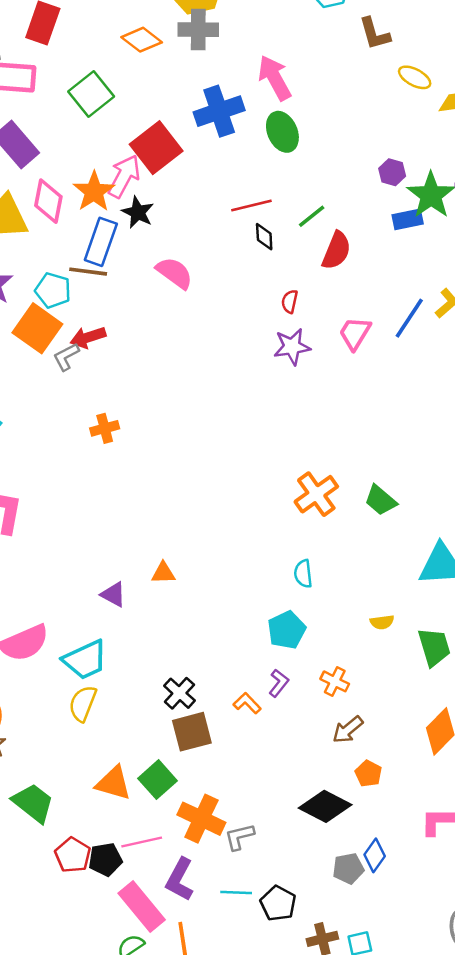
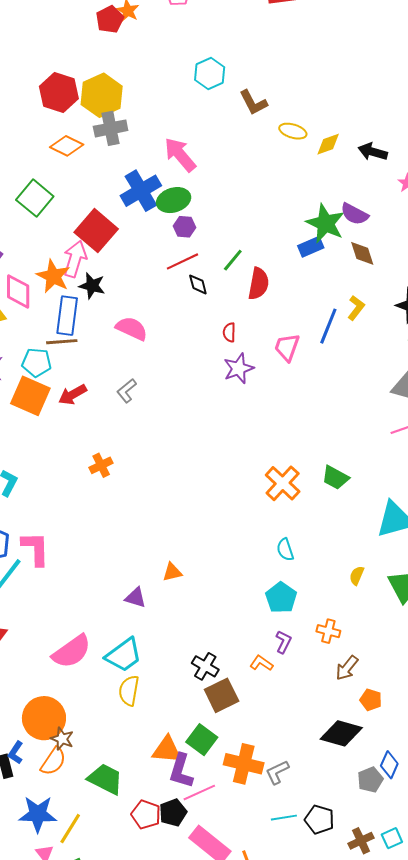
green ellipse: (282, 132) -> (174, 200), moved, turned -72
purple hexagon: (392, 172) -> (185, 227), moved
gray L-shape: (66, 357) -> (127, 391), moved
yellow semicircle: (382, 622) -> (357, 576), turned 132
purple L-shape: (180, 879) -> (181, 771), moved

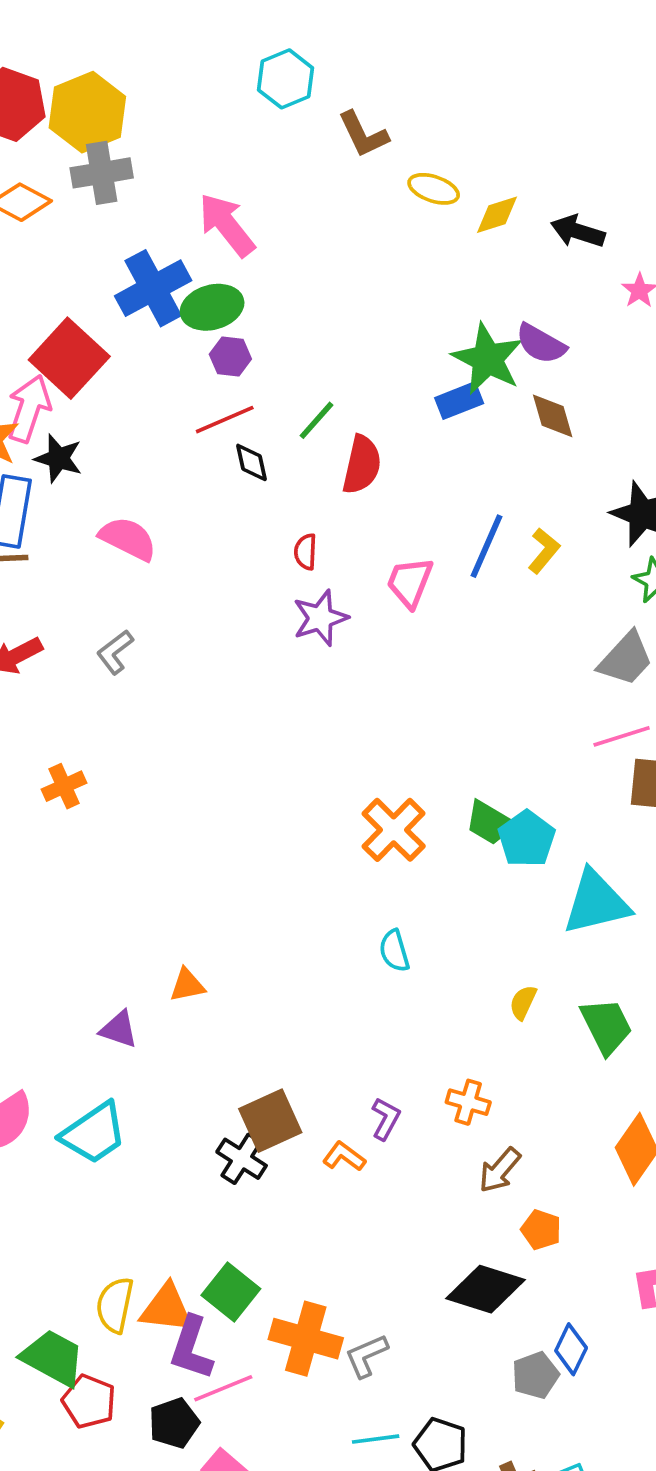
yellow L-shape: (356, 308) -> (544, 551), moved
cyan pentagon: (281, 598) -> (527, 839), moved
yellow semicircle: (129, 691) -> (115, 1305), moved
brown square: (222, 695) -> (270, 1121), moved
red pentagon: (146, 814) -> (89, 1401), moved

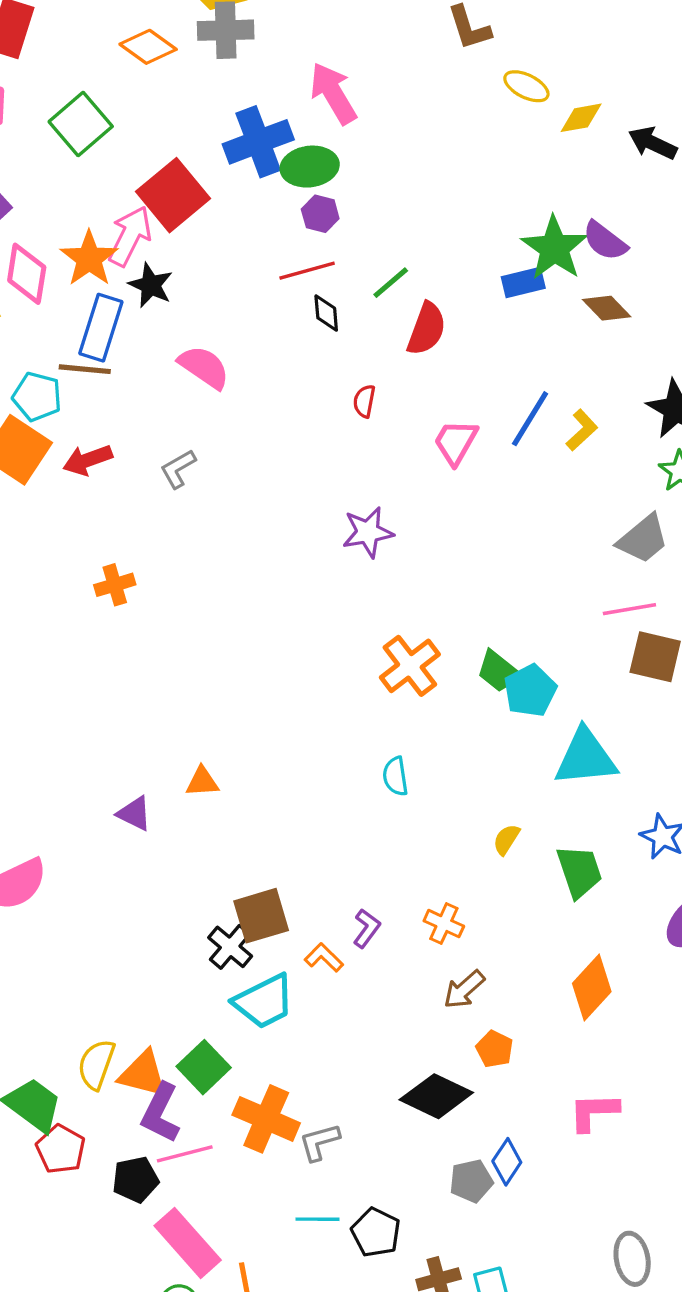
brown diamond: (553, 416) -> (607, 308), turned -36
purple star: (320, 618) -> (368, 532), moved
cyan trapezoid: (94, 1133) -> (264, 1001), moved

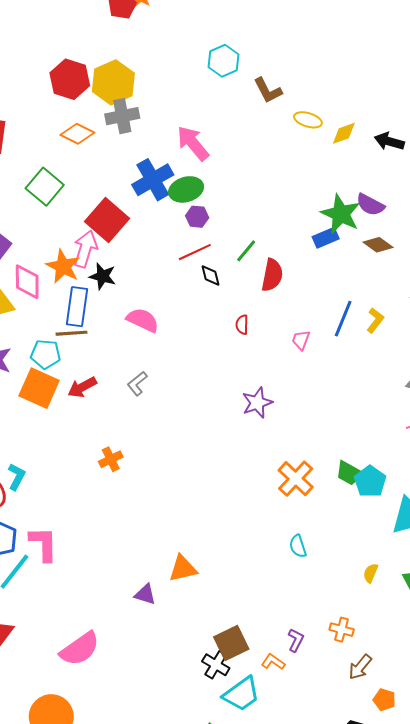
pink trapezoid: (456, 442) -> (301, 340), size x0.7
orange triangle: (202, 782) -> (183, 569), size x1.4

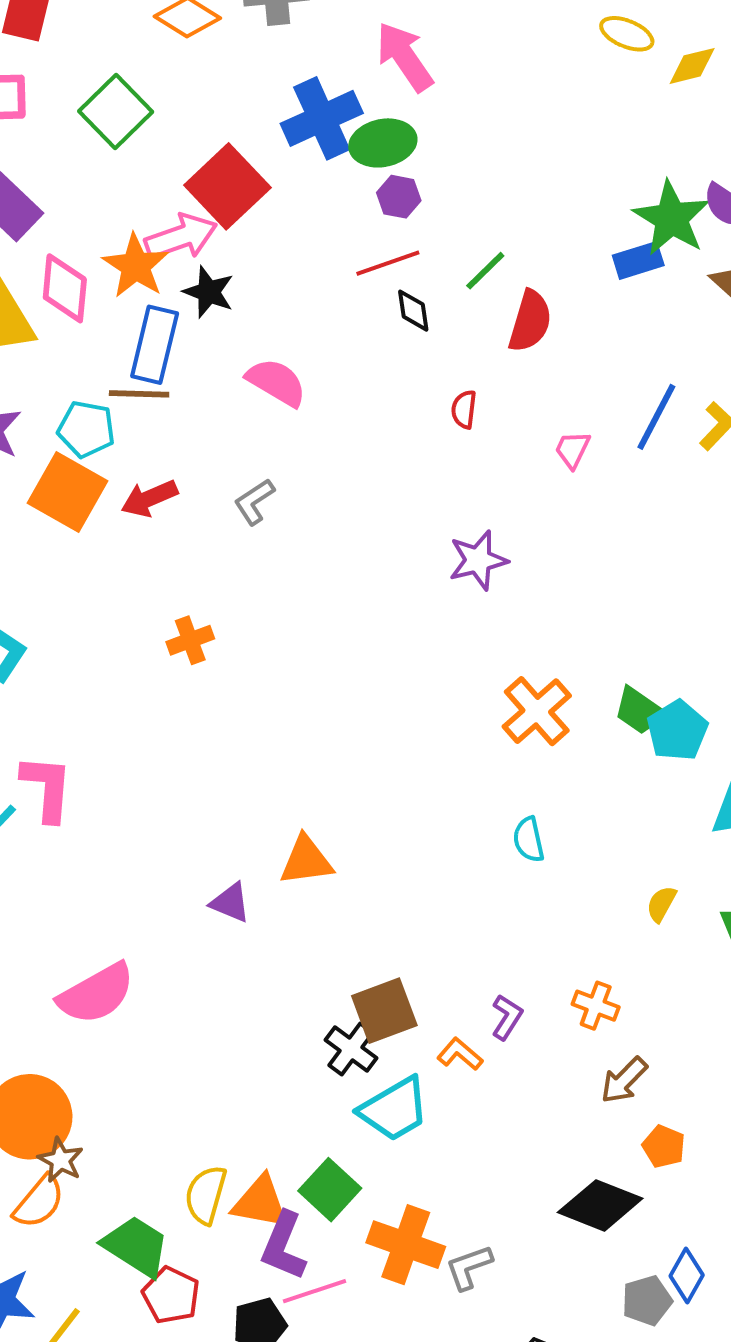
pink arrow: (85, 249) -> (181, 237), turned 48

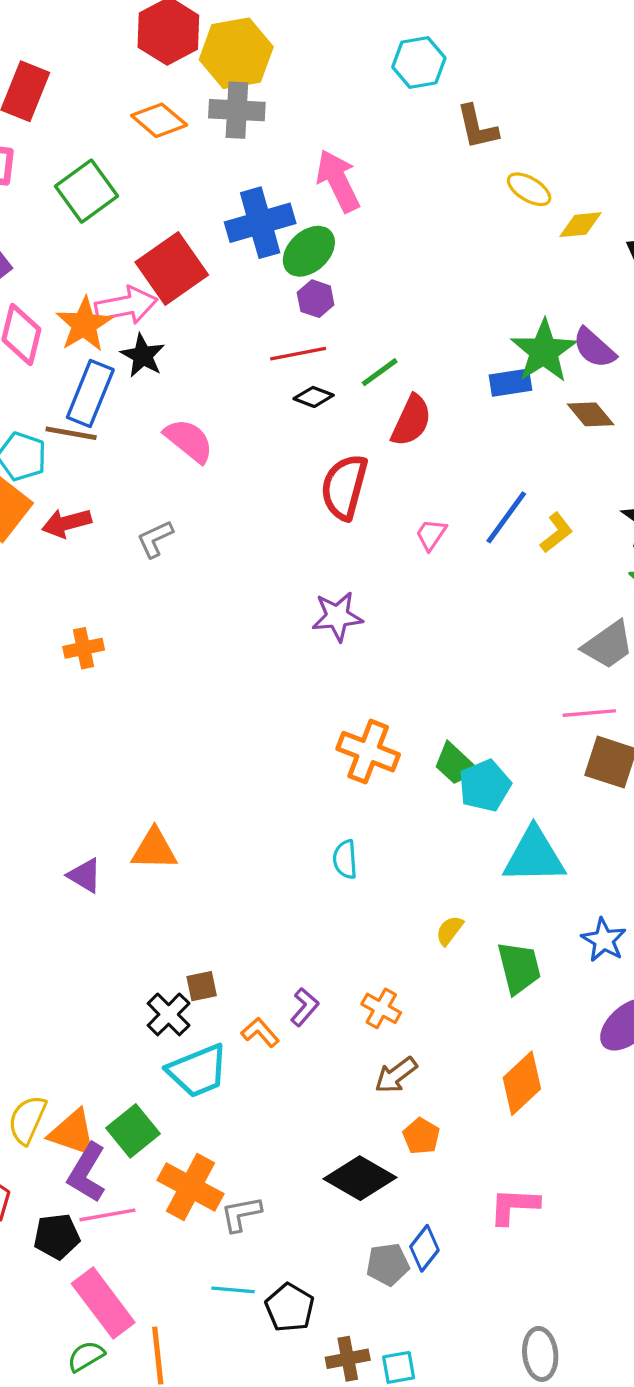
green ellipse: (383, 143) -> (309, 251), turned -40
black diamond: (413, 311) -> (314, 397), turned -69
red semicircle: (464, 409) -> (344, 487), size x2.0
orange cross: (537, 711) -> (368, 752), turned -36
brown square: (384, 1011) -> (202, 986), size x0.6

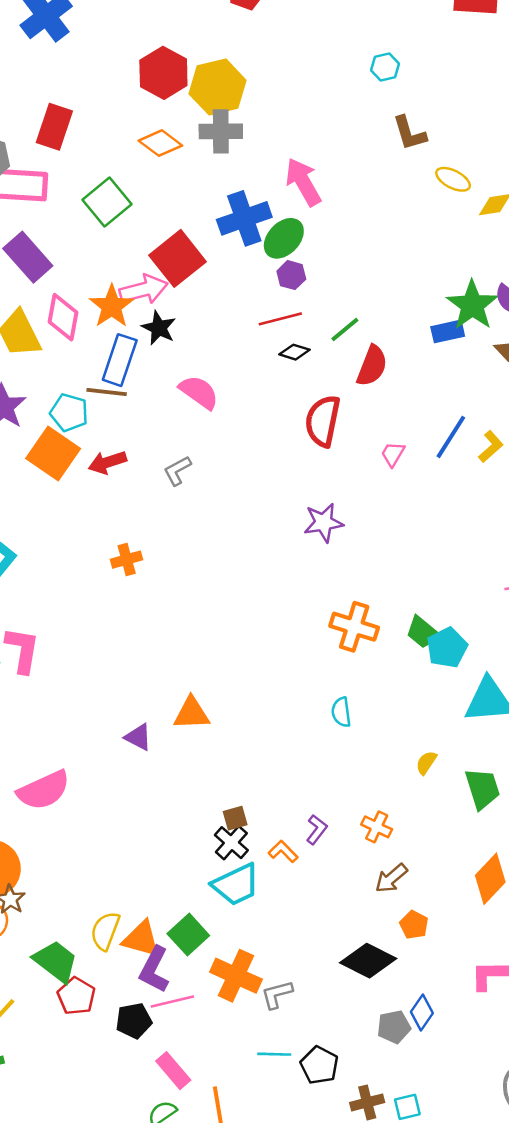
cyan hexagon: (419, 62) -> (385, 67), moved, size x0.7
black cross: (169, 1014) -> (231, 843), moved
pink rectangle: (103, 1303) -> (173, 1071), size x0.7

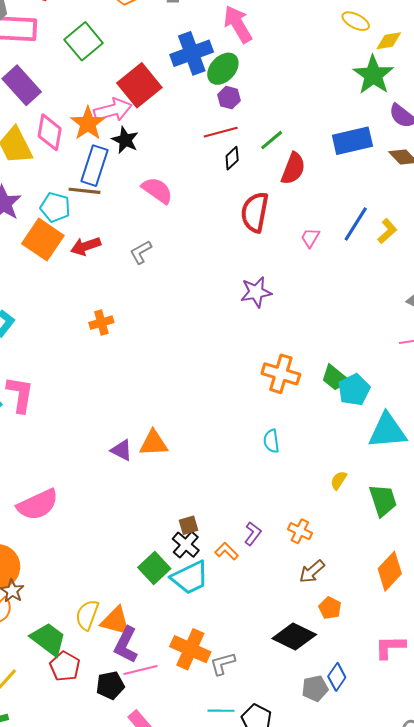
green star: (472, 305) -> (373, 75), moved
blue rectangle: (448, 331) -> (352, 141), size x1.5
black diamond: (294, 352) -> (232, 158), turned -60
purple triangle: (138, 737) -> (122, 450), moved
green square: (188, 935) -> (154, 568), moved

